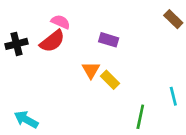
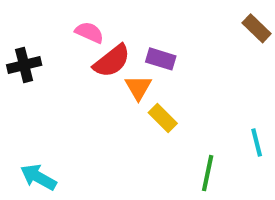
red semicircle: (52, 41) -> (112, 61), moved
orange triangle: (91, 70) -> (138, 87), moved

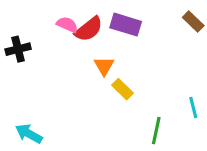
purple rectangle: (161, 59) -> (126, 25), moved, size x1.4
red semicircle: (112, 61) -> (89, 29), moved

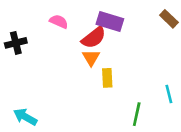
red semicircle: (89, 29) -> (94, 38), moved
yellow rectangle: (123, 89) -> (107, 78), turned 42

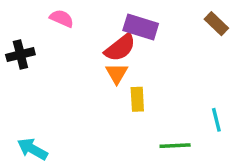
pink semicircle: (59, 21) -> (62, 18), moved
green line: (137, 114) -> (175, 146), turned 75

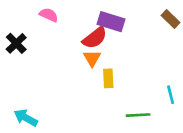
black cross: (20, 55) -> (16, 43), turned -30

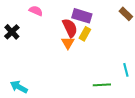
red semicircle: (95, 38) -> (70, 28), turned -78
yellow rectangle: (108, 78) -> (85, 34), moved, turned 32

